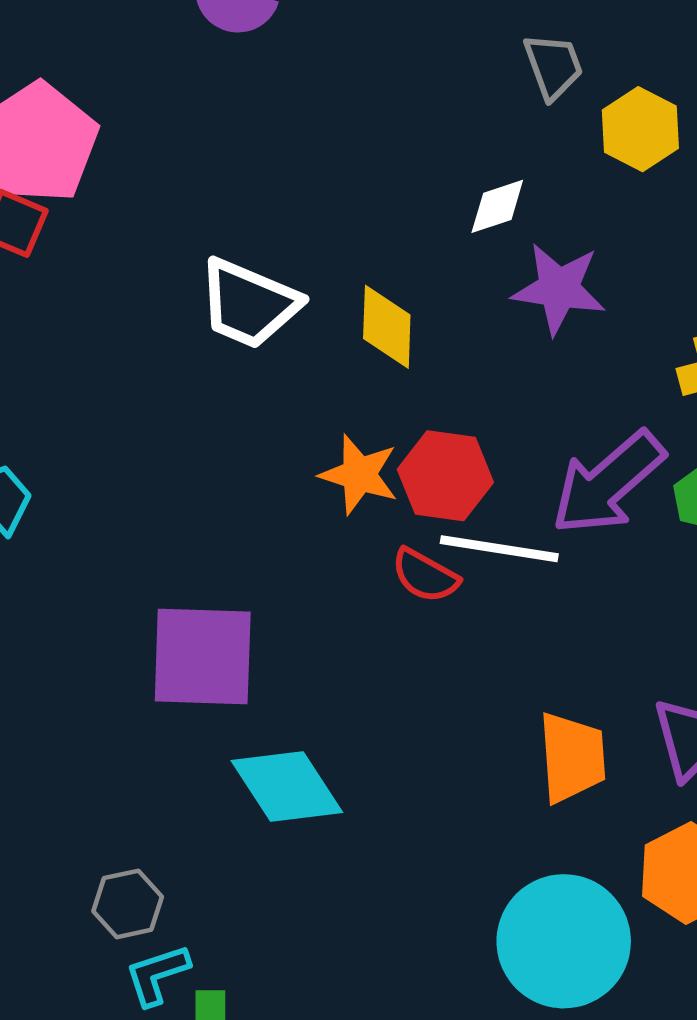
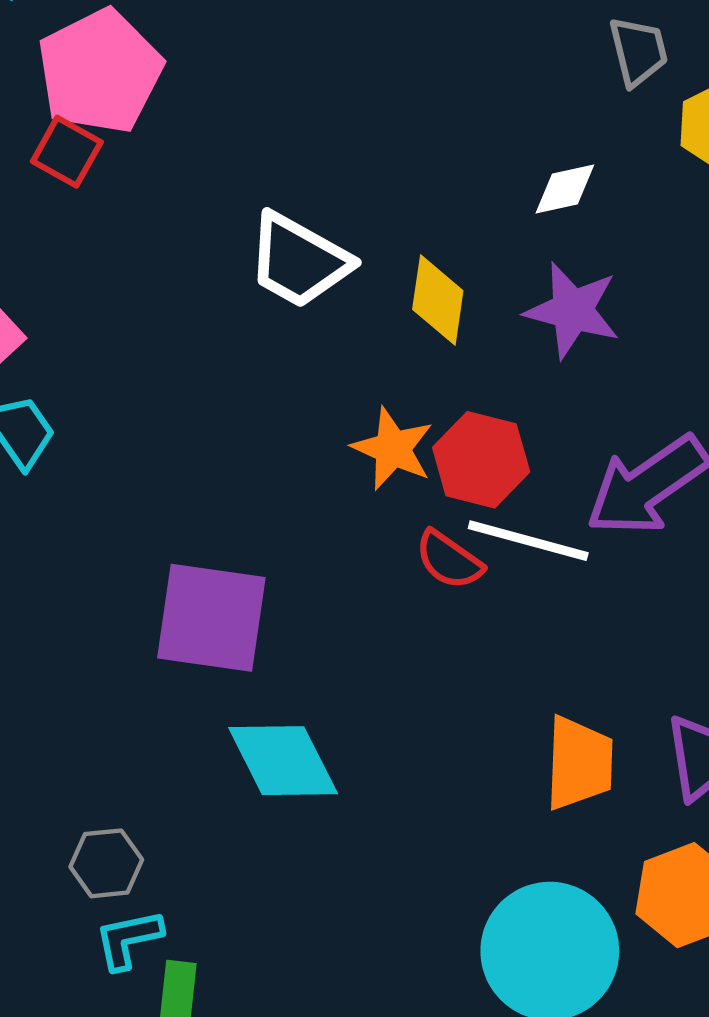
purple star: (559, 289) -> (572, 310), moved

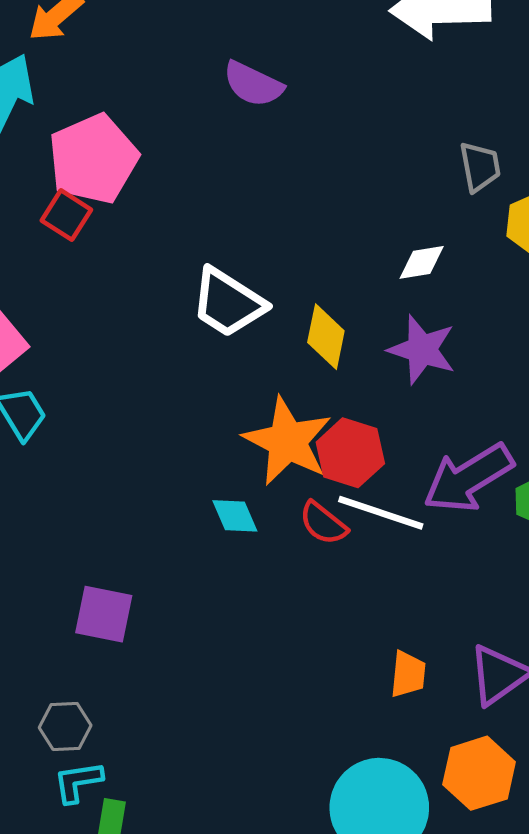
orange star: (393, 449) -> (287, 441), size x1.5
purple square: (211, 618) -> (104, 614), moved, size x0.7
cyan diamond: (283, 761) -> (235, 516), moved, size x0.6
orange trapezoid: (579, 763) -> (408, 674), size x0.7

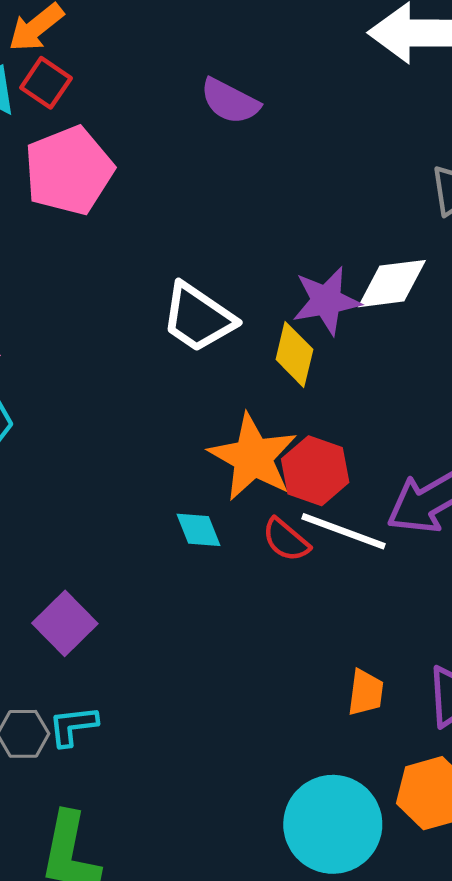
red square: (66, 215) -> (46, 83), moved
white diamond: (422, 262) -> (392, 284), size x1.5
purple star: (422, 350) -> (326, 301), moved, turned -30
purple square: (104, 614) -> (65, 623), turned 32
cyan L-shape: (78, 782) -> (73, 726), moved

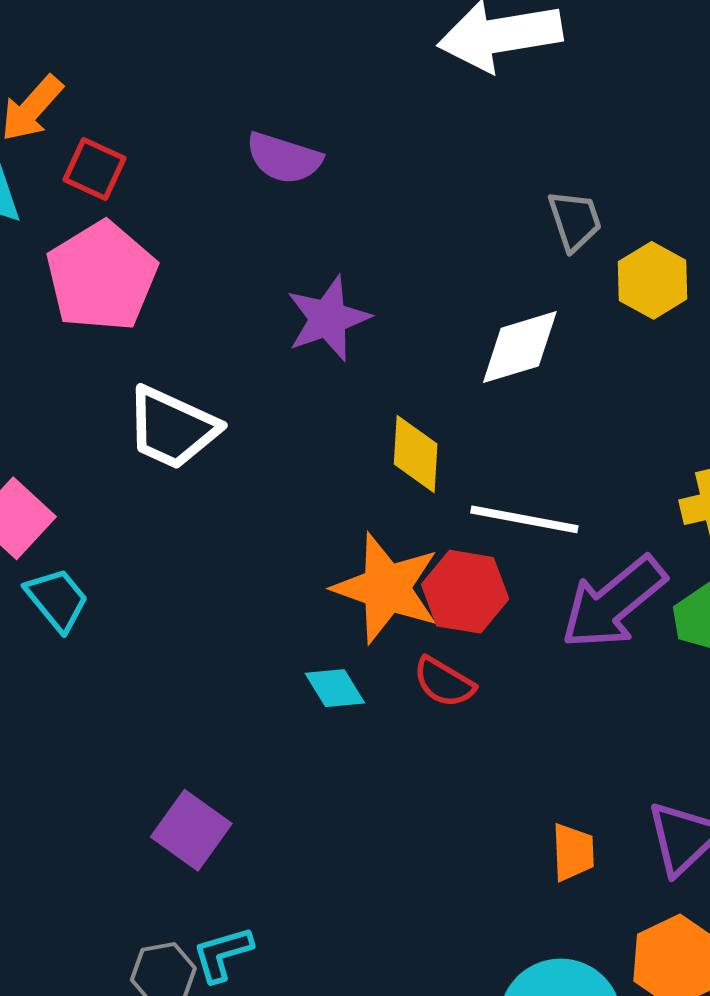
red square: (46, 83) -> (94, 169), moved
purple star: (326, 301) -> (328, 318), moved
white trapezoid: (198, 318) -> (172, 428), moved
white line: (343, 531) -> (524, 519), moved

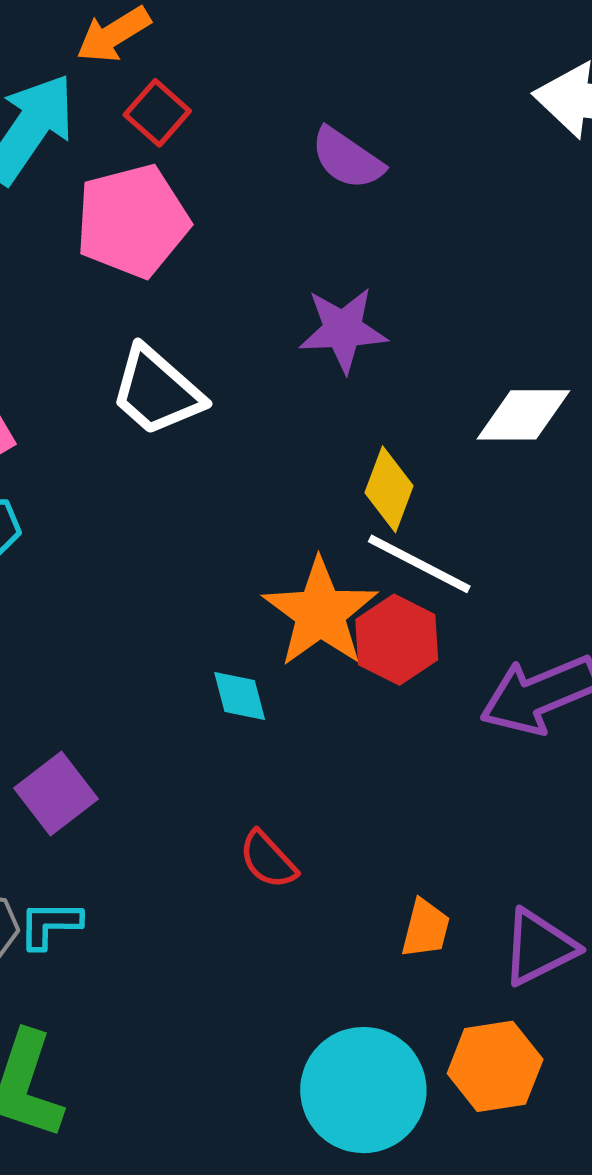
white line: (524, 519) -> (419, 564), moved
red semicircle: (444, 682) -> (268, 860), moved

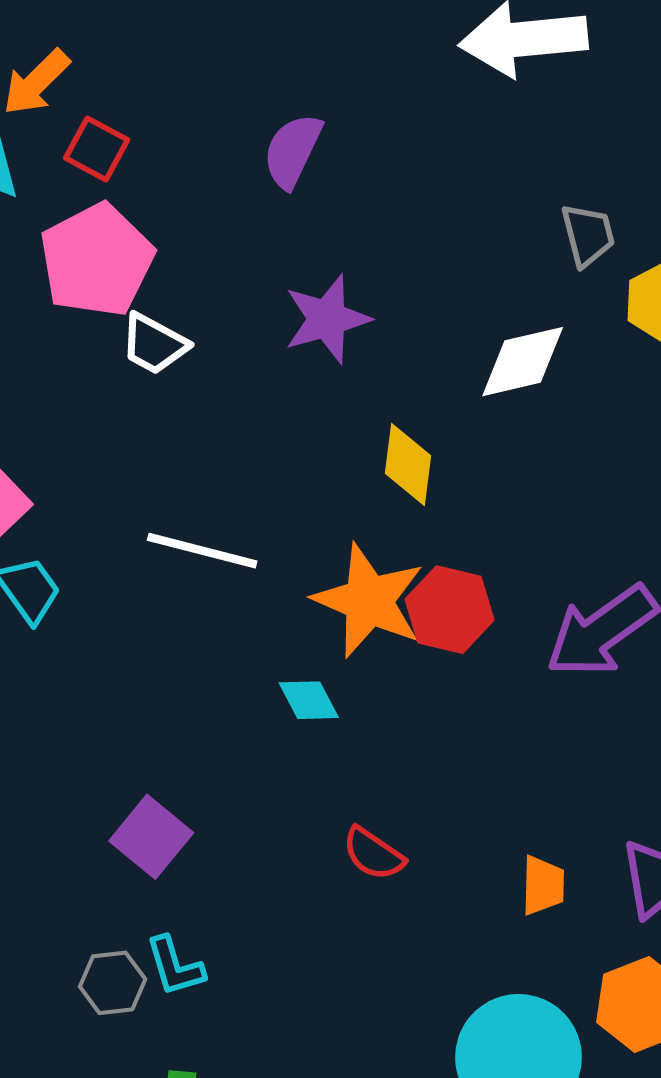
purple semicircle: (347, 158) -> (293, 151), turned 94
white trapezoid: (157, 391) -> (154, 344), moved, size x0.7
white line: (419, 564) -> (202, 551), moved
cyan L-shape: (50, 925) -> (175, 966), turned -94

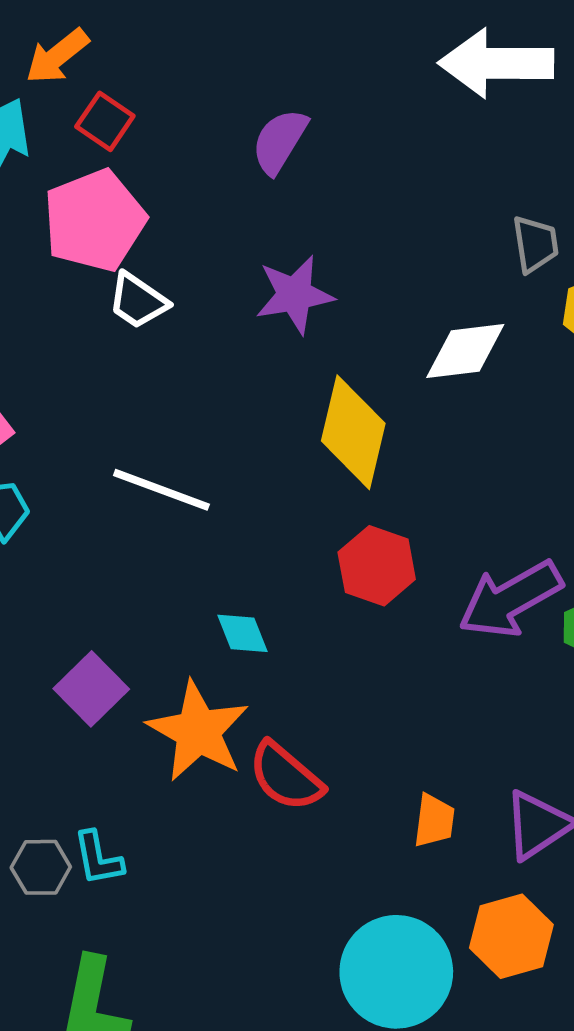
yellow diamond: (408, 464) -> (353, 432), size x1.5
orange star: (369, 601) -> (198, 731), moved
purple square: (151, 837) -> (91, 689), moved
red semicircle: (373, 854) -> (286, 777), size x1.4

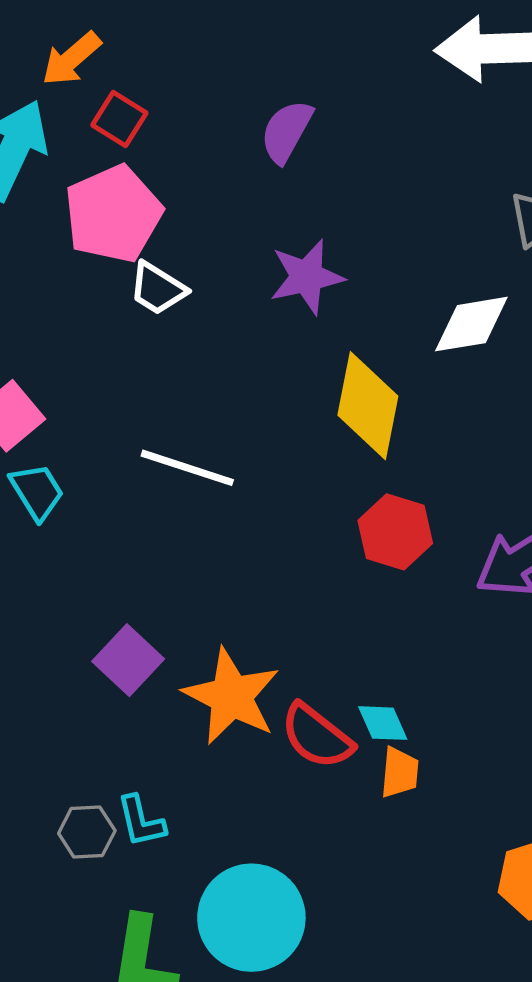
cyan diamond: (243, 633) -> (383, 723), moved
orange trapezoid: (434, 821) -> (400, 772), moved
cyan circle: (396, 972) -> (251, 918), moved

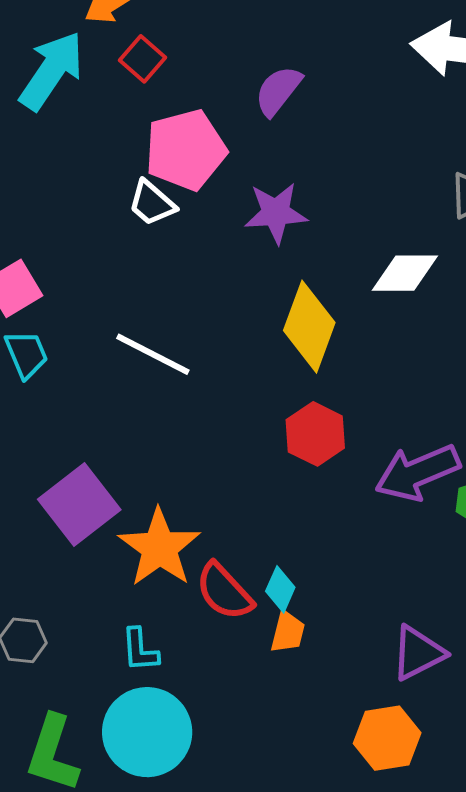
pink pentagon: (113, 214) -> (186, 150), moved
purple square: (128, 660) -> (79, 504), size x1.4
cyan diamond: (383, 723) -> (280, 589), turned 39
cyan L-shape: (141, 821) -> (140, 650), moved

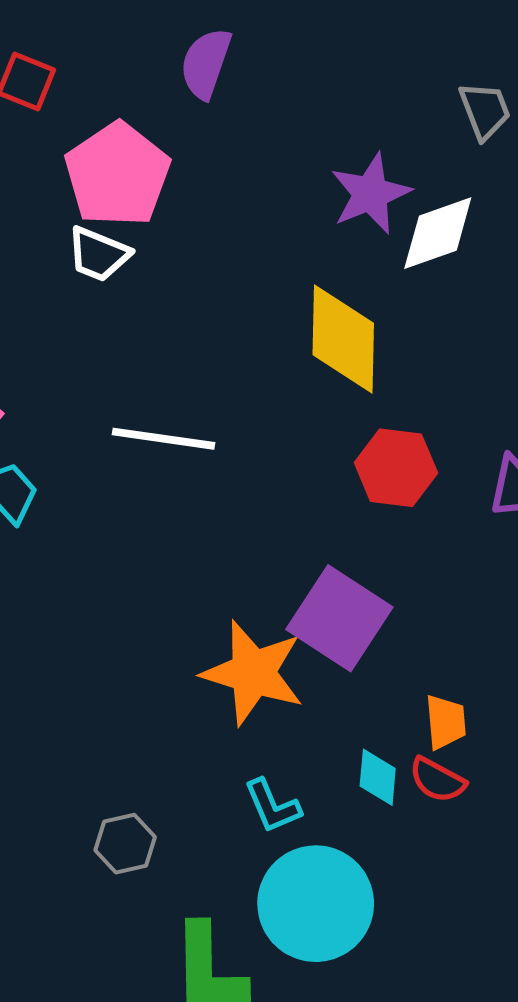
purple star: (276, 213) -> (370, 194), moved
purple square: (79, 504) -> (339, 618), moved
cyan diamond: (280, 589) -> (378, 777), moved
red semicircle: (224, 591) -> (437, 780), moved, size x0.7

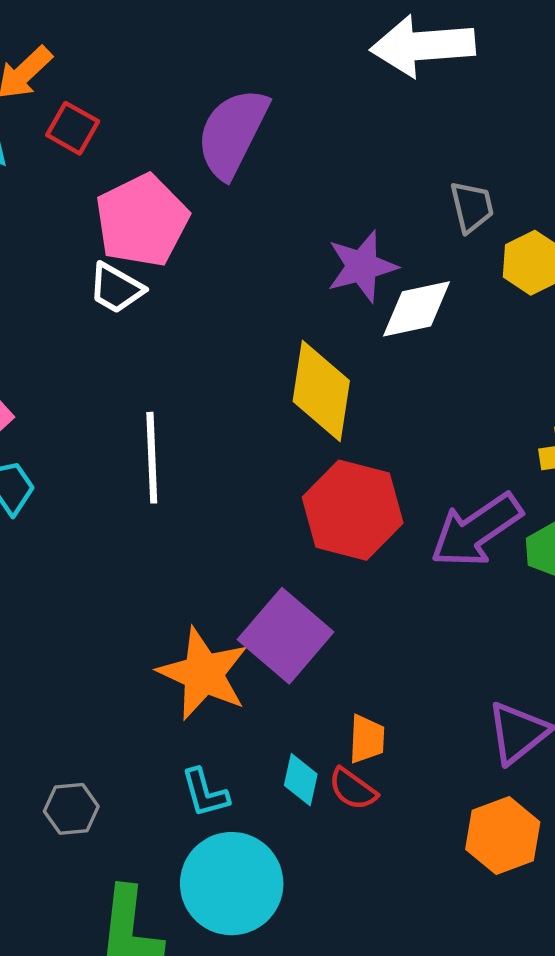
purple semicircle: (206, 63) -> (232, 133), size x1.5
white line: (164, 439) -> (152, 458), turned 72
red hexagon: (396, 468) -> (353, 510), size x1.4

